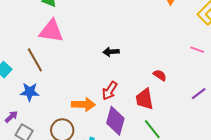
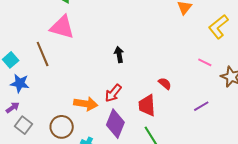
black arrow: (111, 52) -> (119, 55), turned 77
blue star: (30, 92) -> (20, 83), moved

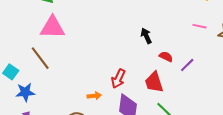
black arrow: (119, 55) -> (146, 36), moved
orange arrow: (86, 104) -> (94, 96), size x0.6
purple line: (201, 106) -> (187, 65), moved

